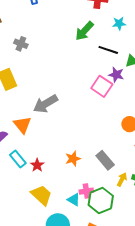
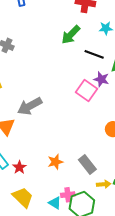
yellow arrow: (122, 180) -> (104, 184), turned 56

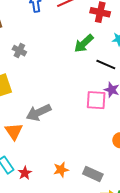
pink square: (86, 90) -> (96, 100), turned -35
gray rectangle: (87, 164) -> (93, 174), turned -30

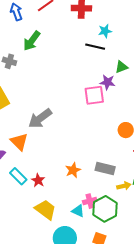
green arrow: (84, 43) -> (32, 41), moved
black line: (106, 64) -> (95, 47), moved

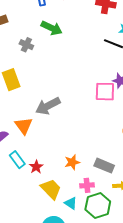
green arrow: (32, 41) -> (52, 28), turned -110
pink cross: (90, 201) -> (87, 185), moved
yellow trapezoid: (45, 210) -> (51, 189), moved

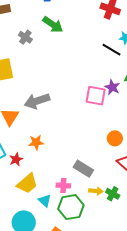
orange star: (72, 162) -> (36, 142), moved
yellow trapezoid: (51, 189) -> (27, 184), turned 85

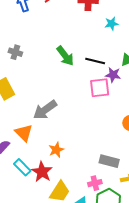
green arrow: (53, 25) -> (65, 56), moved, turned 35
black line: (111, 50) -> (95, 61), moved
red star: (16, 159) -> (42, 172), size x1.5

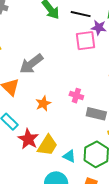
red star: (42, 172) -> (28, 139), moved
pink cross: (95, 183) -> (76, 96), moved, turned 32

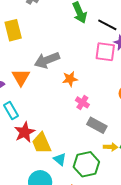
orange star: (43, 103) -> (70, 79), moved
yellow trapezoid: (47, 145) -> (42, 143), turned 110

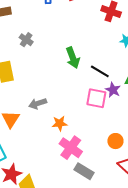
gray arrow: (47, 60) -> (38, 104), size x0.7
pink cross: (82, 102) -> (71, 148), size x1.6

